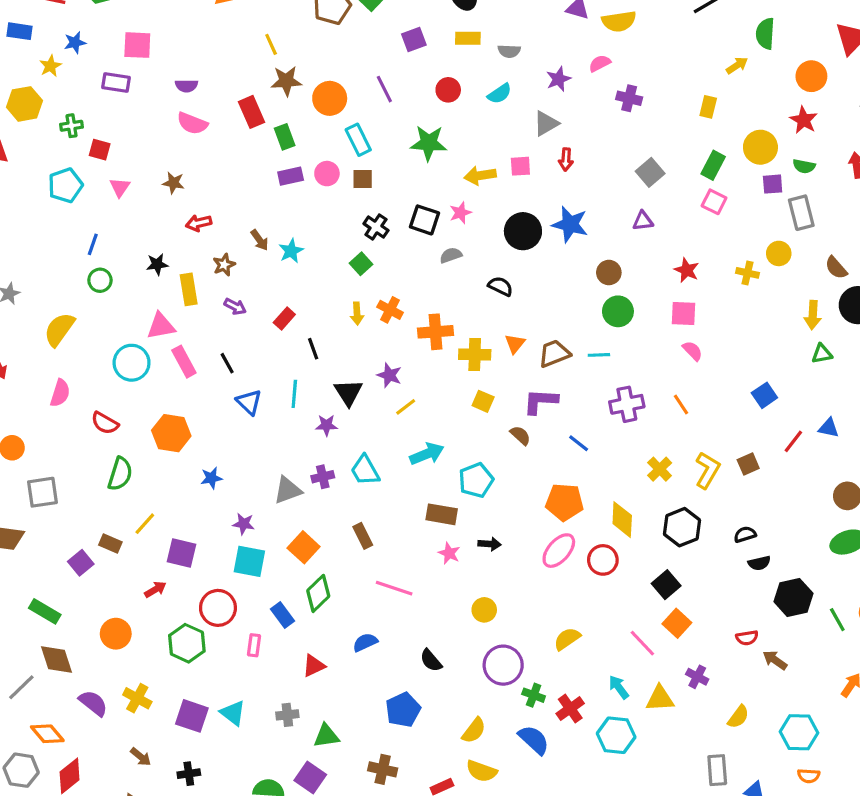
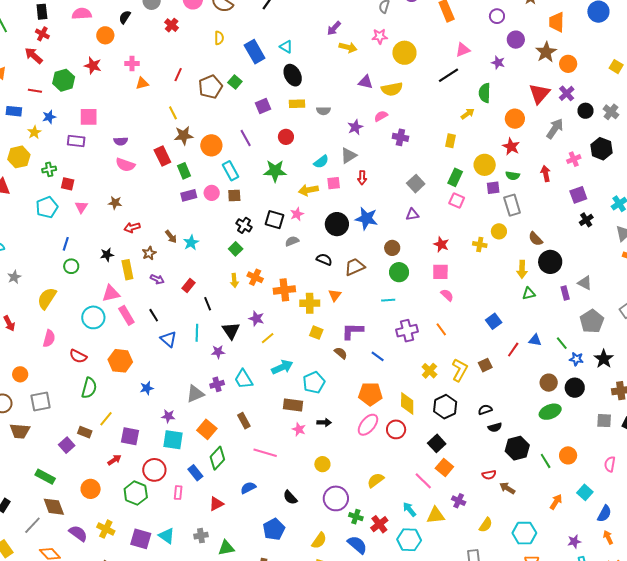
cyan semicircle: (500, 94) -> (321, 162), moved
brown trapezoid: (554, 354) -> (355, 267), moved

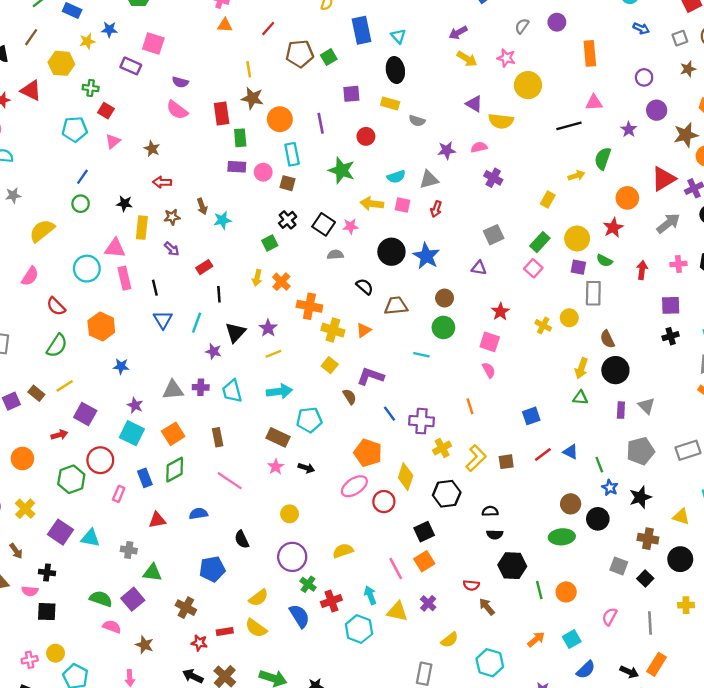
purple cross: (407, 331) -> (421, 421), moved
cyan triangle: (167, 536) -> (90, 538), turned -42

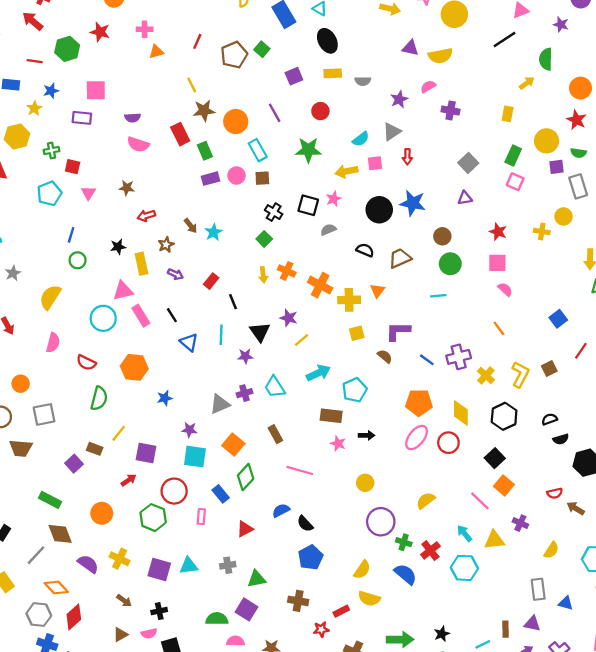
orange cross: (309, 306) -> (320, 285), turned 35
yellow square: (330, 365) -> (357, 333), turned -35
black semicircle: (242, 539) -> (305, 524), moved

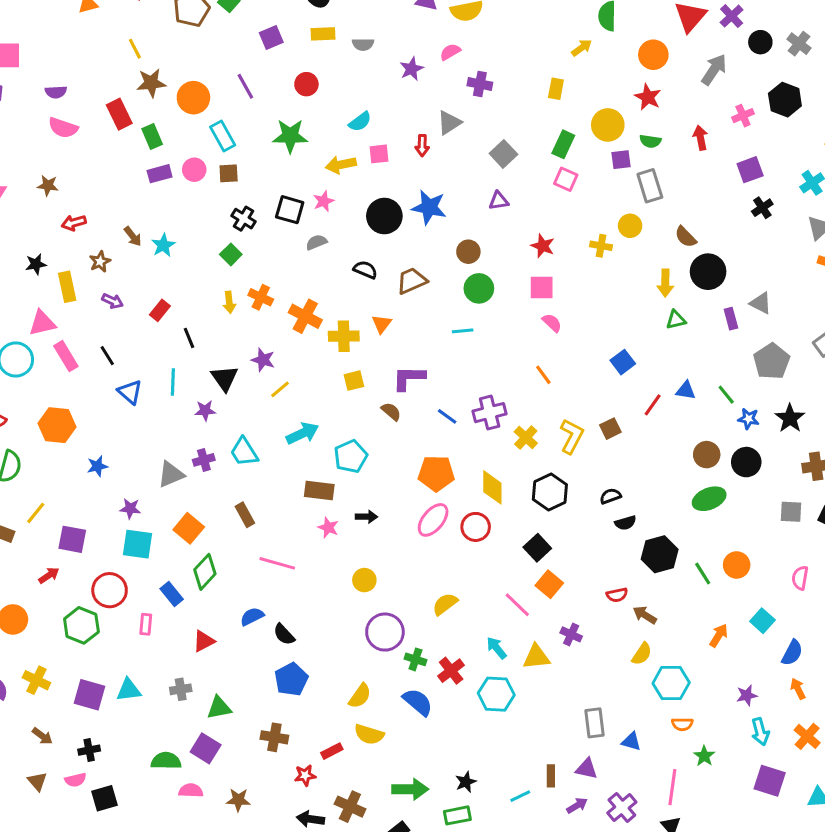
gray triangle: (392, 132) -> (449, 123), moved
yellow semicircle: (551, 550) -> (642, 654), moved
brown triangle: (120, 635) -> (37, 781), turned -42

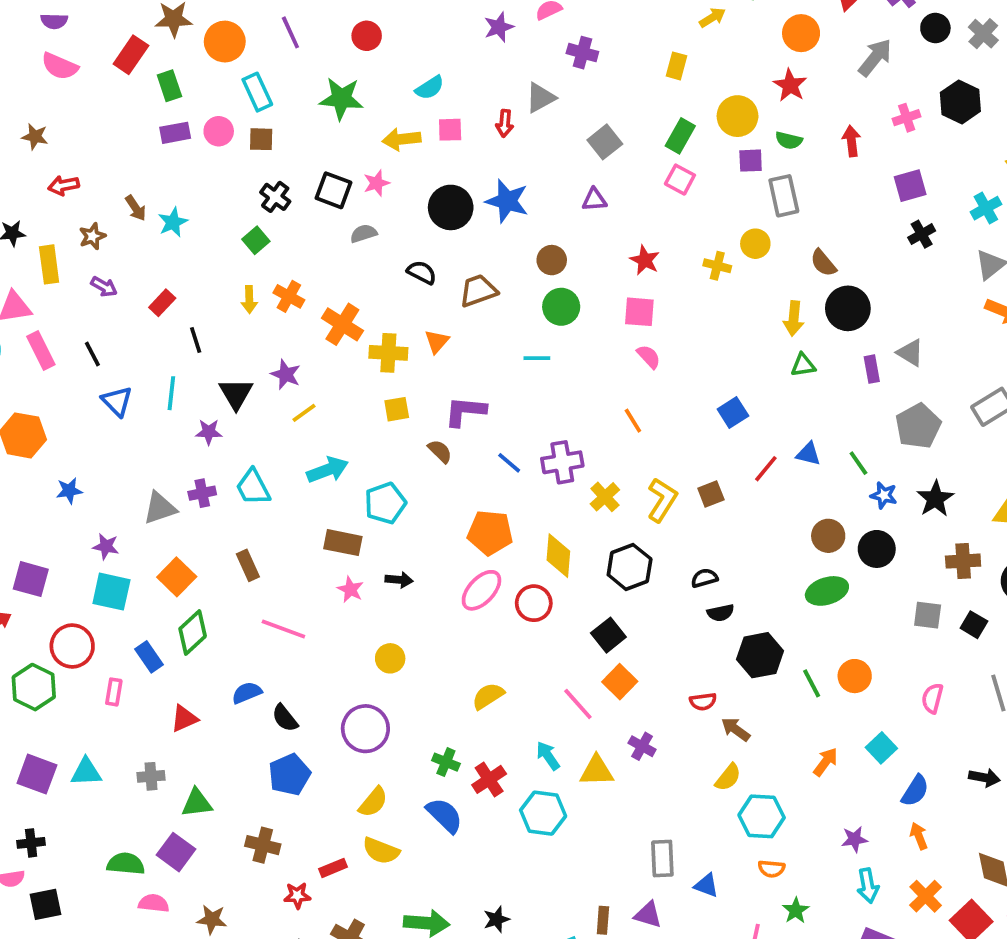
red rectangle: (119, 114) -> (131, 55), turned 56
purple circle: (385, 632) -> (365, 729), moved

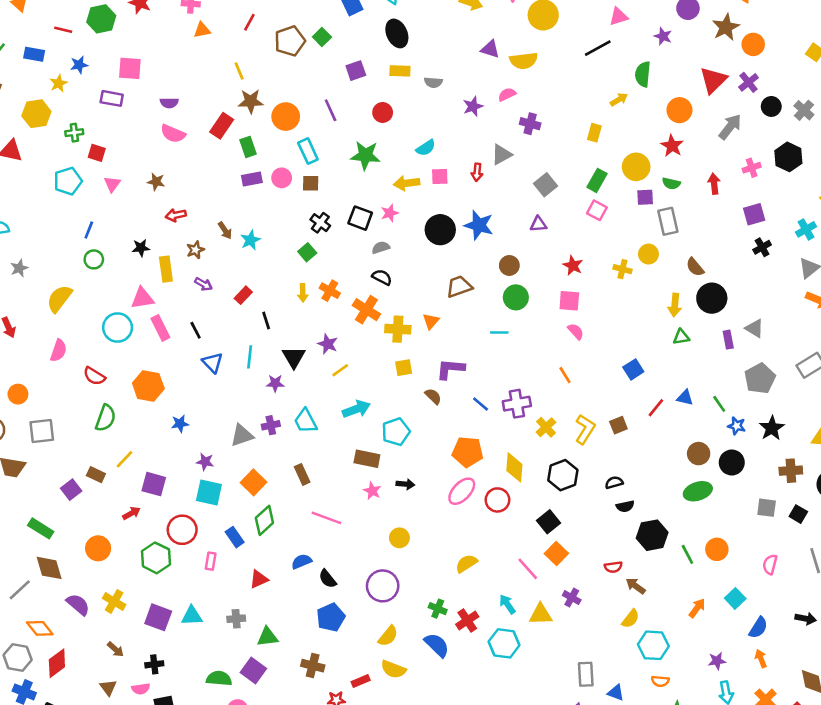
black semicircle: (422, 272) -> (382, 277), moved

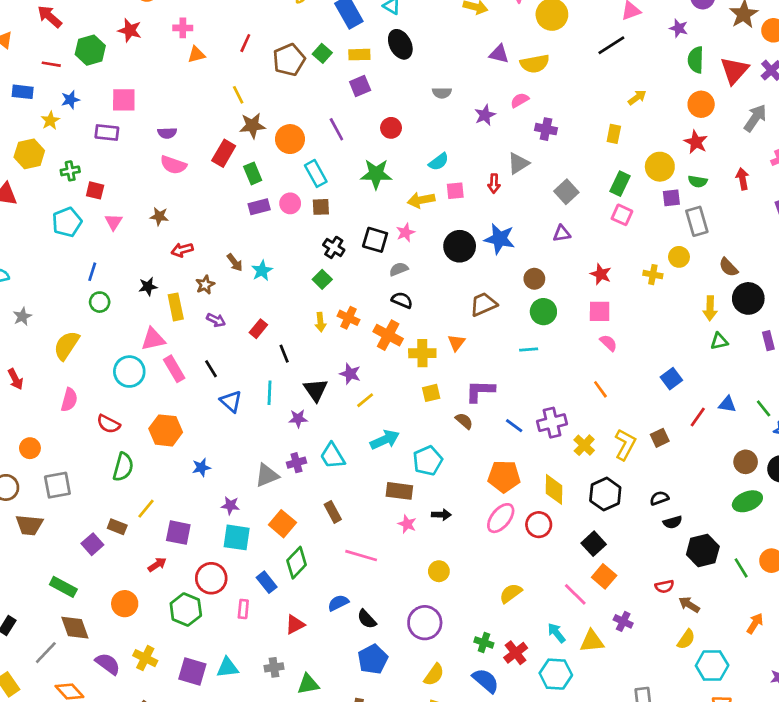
yellow rectangle: (400, 71) -> (359, 55), moved
green semicircle: (643, 74) -> (696, 60), moved

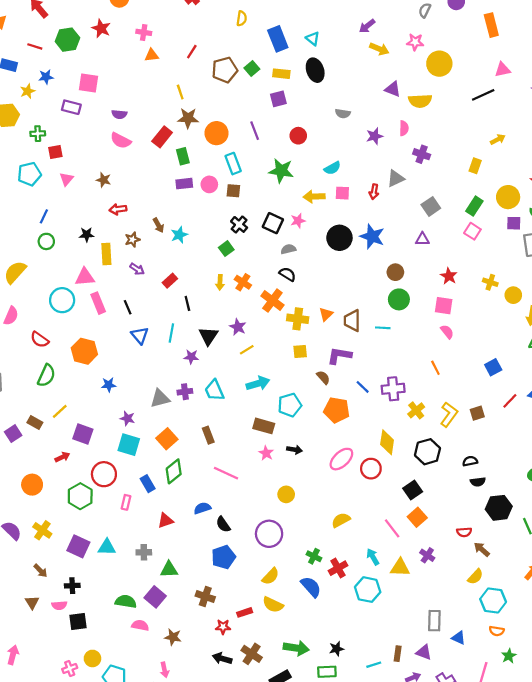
pink semicircle: (520, 100) -> (404, 128), turned 112
red square: (95, 190) -> (55, 152), turned -32
yellow circle: (679, 257) -> (513, 295), moved
brown trapezoid: (483, 304) -> (352, 321), moved, turned -75
orange pentagon: (504, 476) -> (337, 410), moved

